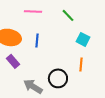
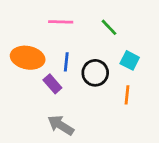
purple rectangle: (13, 61) -> (52, 84), moved
black circle: (58, 78) -> (95, 73), moved

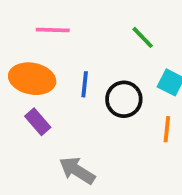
pink line: (61, 22) -> (53, 30), moved
purple rectangle: (52, 84) -> (38, 122), moved

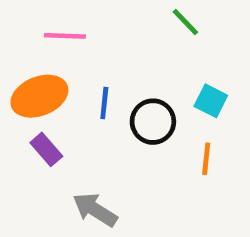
green line: (143, 37) -> (185, 22), moved
orange ellipse: (32, 79) -> (39, 96), turned -33

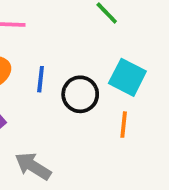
cyan square: (211, 101) -> (127, 77), size x1.4

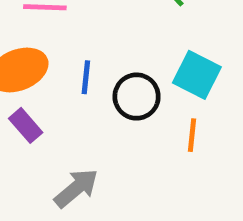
gray arrow: (33, 166) -> (76, 188), turned 108

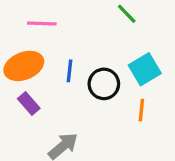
cyan square: (197, 75) -> (145, 69), turned 32

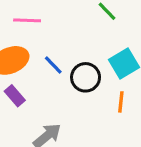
blue line: (70, 71) -> (53, 65), turned -50

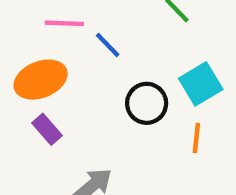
blue line: (53, 65) -> (108, 45), moved

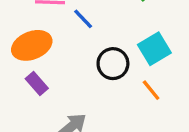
orange line: (196, 138) -> (151, 90), turned -45

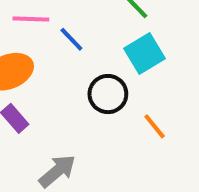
cyan square: (154, 49) -> (144, 53), moved

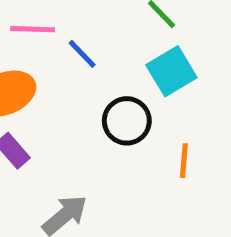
orange line: (155, 126) -> (184, 161), turned 44

